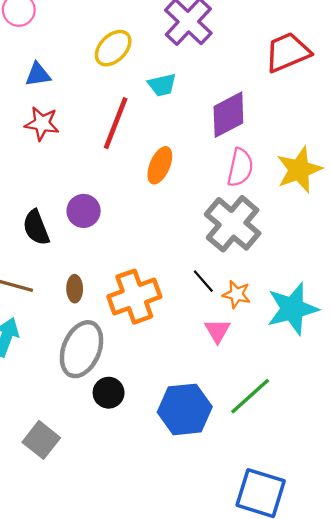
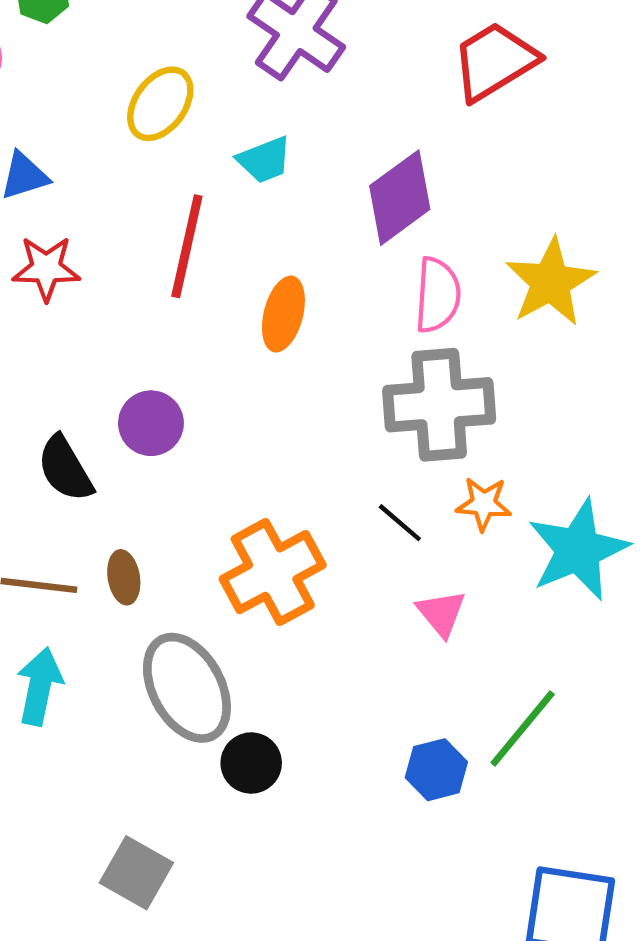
gray cross: (233, 224) -> (439, 405), turned -36
brown ellipse: (75, 289) -> (124, 577), moved
orange star: (237, 294) -> (484, 504), moved
gray ellipse: (81, 349) -> (187, 688), turned -42
blue hexagon: (185, 409) -> (436, 770), moved, size x0.6

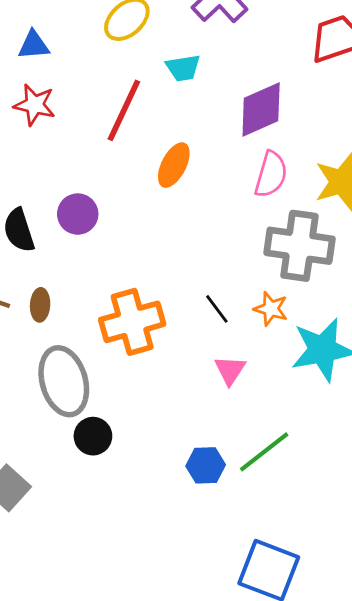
gray cross: (439, 405) -> (299, 246), moved

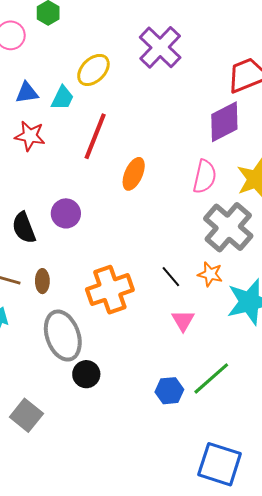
cyan trapezoid: (183, 68) -> (63, 98), moved, turned -52
purple diamond: (261, 109) -> (224, 122), moved
gray cross: (299, 246) -> (228, 227), turned 36

